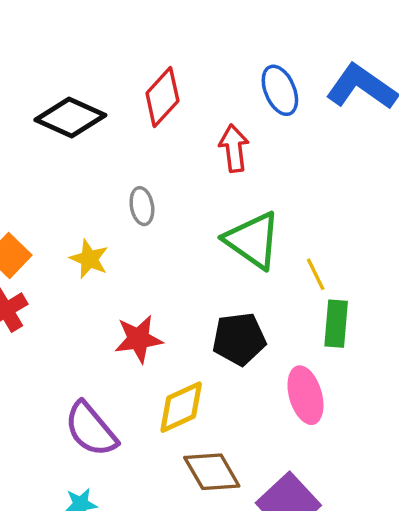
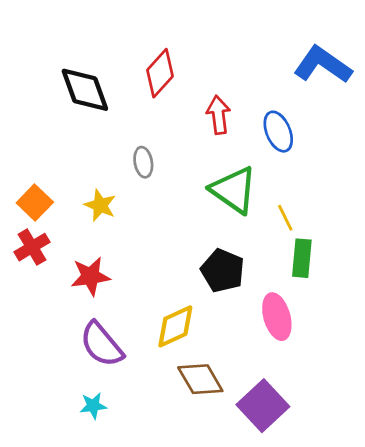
blue ellipse: (280, 90) -> (278, 132), moved
black diamond: (70, 118) -> (85, 90), turned 46
red star: (139, 339) -> (90, 276), moved
black pentagon: (239, 339) -> (223, 271), turned 30

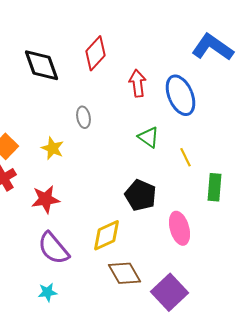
blue ellipse: (278, 132) -> (180, 95), size x1.4
green triangle: (234, 190) -> (148, 137), size x0.6
green rectangle: (302, 258) -> (214, 187), moved

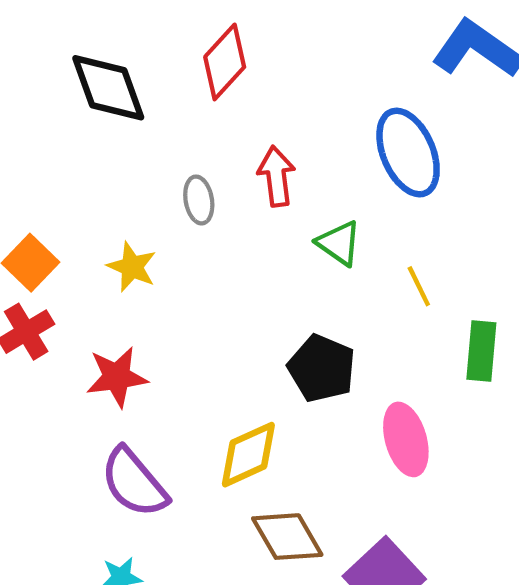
red arrow: (138, 83) -> (276, 176), moved

